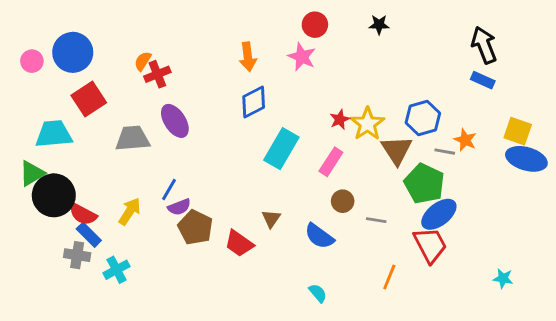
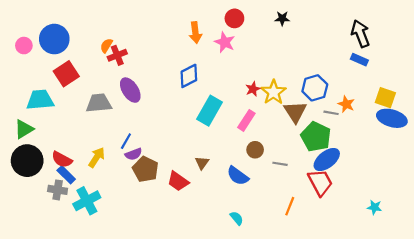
orange arrow: (248, 57) -> (195, 33), moved
black circle: (54, 195) -> (27, 161), moved
cyan cross: (117, 270) -> (87, 201), size x1.4

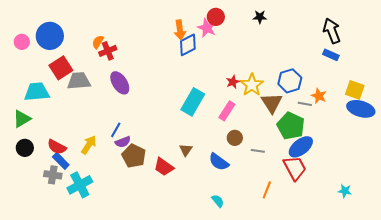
pink star: (225, 42) -> (207, 28), moved
blue diamond: (189, 76) -> (188, 45), moved
gray trapezoid: (99, 103) -> (79, 81), moved
black circle: (27, 161) -> (25, 148), size x0.6

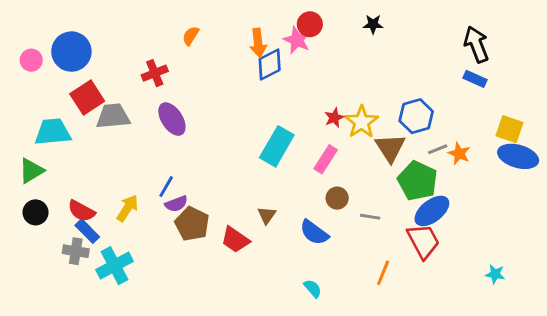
orange semicircle: (98, 42) -> (191, 36), moved
orange star: (319, 96) -> (459, 154), moved
gray line: (305, 104) -> (438, 149), turned -32

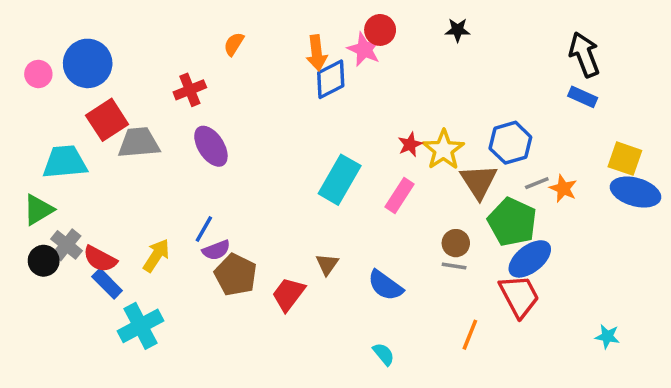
brown circle: (337, 198) -> (456, 243), moved
red trapezoid: (235, 240) -> (288, 294), turned 92
gray cross: (76, 251) -> (67, 245), moved, turned 30

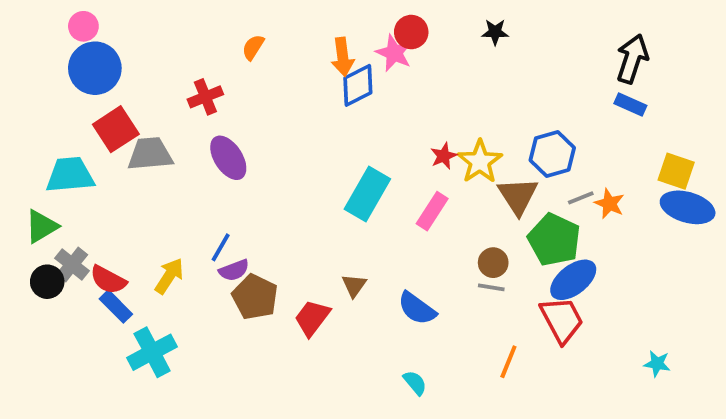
black arrow: (584, 55) -> (632, 59), turned 39
pink circle: (38, 74) -> (83, 26), moved

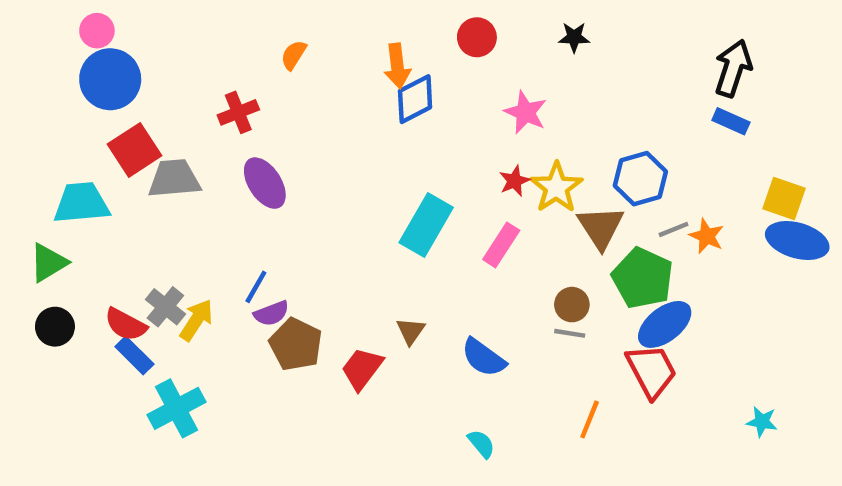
pink star: (394, 53) -> (525, 112), moved
gray cross: (72, 265) -> (165, 307), moved

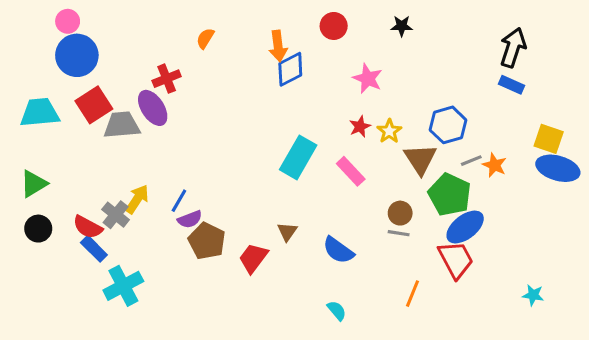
purple ellipse: (265, 183) -> (153, 108), moved
yellow star: (556, 187) -> (389, 131), size x0.7
cyan trapezoid: (81, 203) -> (40, 113), moved
pink rectangle: (501, 245) -> (351, 171), turned -76
yellow arrow: (196, 320) -> (137, 199), moved

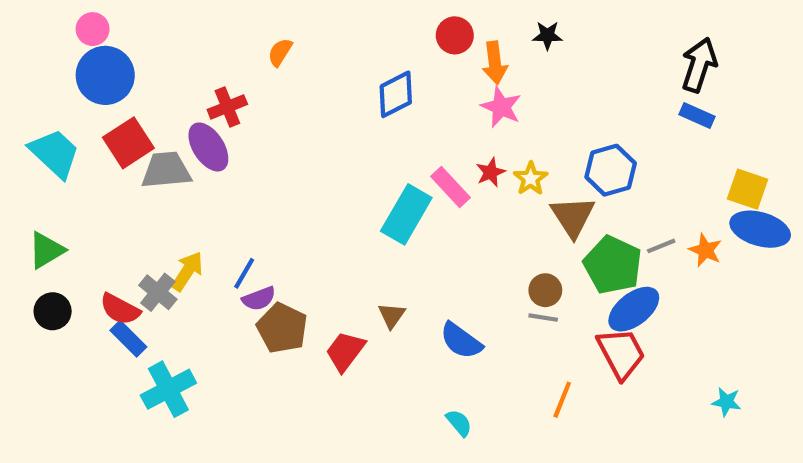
orange arrow: (278, 46) -> (495, 63), moved
cyan trapezoid: (40, 113) -> (55, 153), turned 48
gray line: (471, 161) -> (661, 246), moved
orange star: (494, 165) -> (705, 250), moved
pink rectangle: (351, 171) -> (451, 187), moved

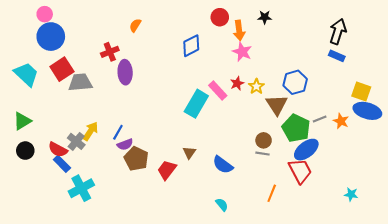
purple ellipse: (208, 147) -> (125, 72), moved, turned 30

